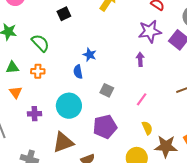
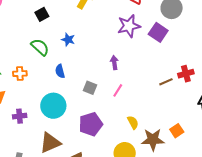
green semicircle: (40, 43) -> (40, 47), moved
blue star: (90, 55) -> (68, 40), moved
purple arrow: (140, 59) -> (114, 63), moved
pink line: (142, 99) -> (118, 90), moved

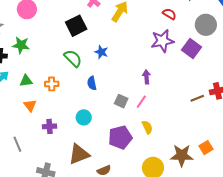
black square: (42, 14) -> (76, 26), size x1.5
pink line: (118, 90) -> (141, 102), moved
cyan circle: (53, 106) -> (84, 117), size x0.6
yellow semicircle: (133, 122) -> (147, 127), moved

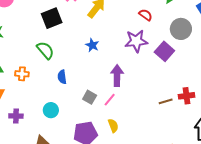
blue star: (101, 52) -> (92, 45), moved
purple arrow: (146, 77) -> (117, 76), size x1.5

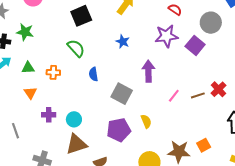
red cross: (187, 96) -> (218, 89), turned -35
gray square: (90, 97) -> (122, 94), size x1.5
pink line: (110, 100) -> (174, 96), moved
cyan circle: (51, 110) -> (74, 119), moved

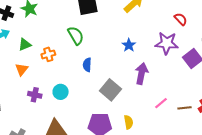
blue star: (123, 42) -> (129, 45), moved
green triangle: (28, 68) -> (25, 45), turned -32
orange cross: (53, 72) -> (48, 54), turned -32
cyan circle: (74, 119) -> (61, 92), moved

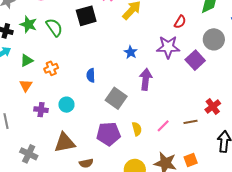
red semicircle: (181, 19) -> (180, 22), turned 80
green semicircle: (76, 36) -> (54, 27), moved
pink line: (161, 103) -> (163, 126), moved
brown line: (185, 108) -> (191, 122), moved

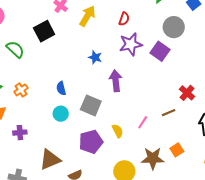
red semicircle: (180, 22) -> (124, 19), moved
cyan circle: (66, 105) -> (61, 114), moved

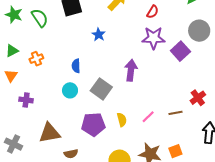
blue star: (95, 57) -> (99, 35), moved

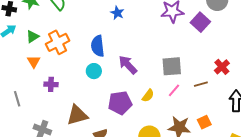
orange cross: (36, 59) -> (58, 42), size x1.6
blue semicircle: (76, 66) -> (98, 46), size x1.5
purple arrow: (131, 70) -> (128, 65), moved, turned -45
gray square: (101, 89) -> (172, 66), moved, turned -35
yellow semicircle: (122, 120) -> (148, 96), turned 56

